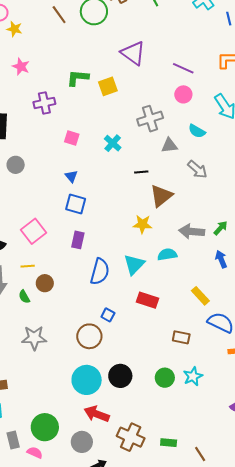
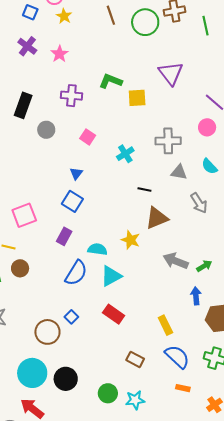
gray circle: (16, 165) -> (46, 130), moved
cyan semicircle: (167, 254) -> (97, 249), moved

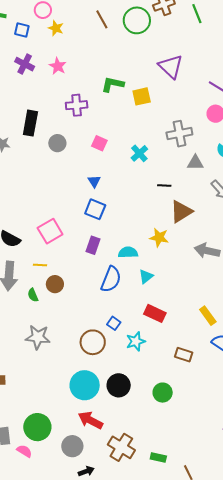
cyan triangle: (111, 276) -> (146, 276), size x0.7
cyan star: (135, 400) -> (136, 341), moved

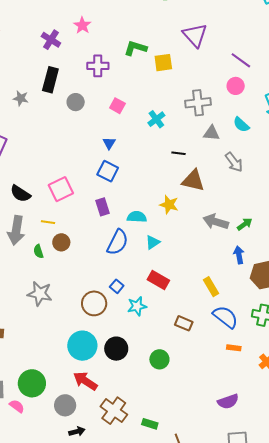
purple cross: (25, 64) -> (51, 40), moved
brown triangle: (181, 212) -> (193, 181), turned 40
purple rectangle: (93, 245) -> (103, 207), turned -42

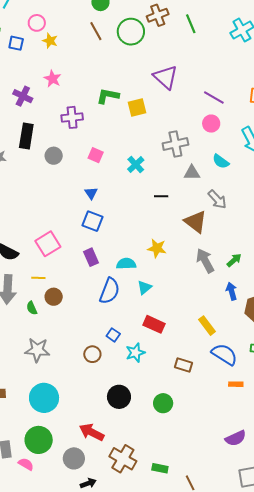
brown triangle: (193, 181) -> (196, 222), moved, turned 30
gray arrow: (216, 222) -> (205, 261), turned 50
brown circle: (94, 303) -> (92, 354), size x0.7
cyan circle: (82, 346) -> (44, 398), moved

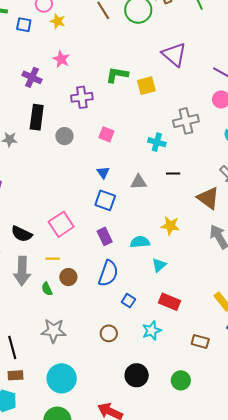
cyan cross: (136, 165) -> (157, 142), moved, turned -30
gray triangle: (192, 173) -> (138, 182), moved
blue semicircle: (110, 291) -> (108, 273), moved
blue square: (113, 335) -> (128, 301), moved

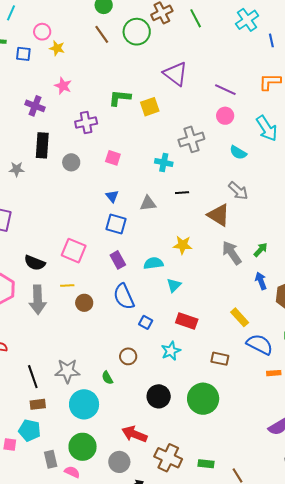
pink square: (61, 224) -> (74, 251), turned -30
blue semicircle: (108, 273) -> (124, 297), turned 140
green semicircle: (47, 289) -> (107, 378), moved
gray star: (54, 331) -> (67, 371), moved
green circle: (181, 380) -> (203, 399), size x1.6

